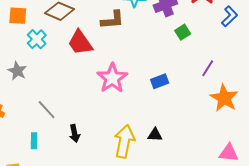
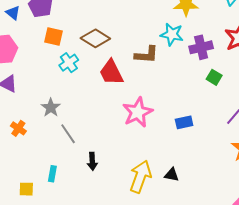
green square: (183, 32) -> (214, 77), turned -35
gray star: (17, 71) -> (51, 108), moved
cyan rectangle: (34, 141) -> (52, 174), moved

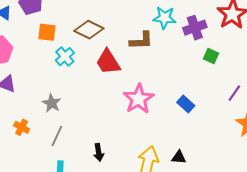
blue rectangle: (184, 122) -> (186, 104), turned 60
gray line: (68, 134) -> (57, 136), moved, turned 65

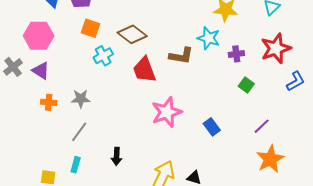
purple cross: (195, 28) -> (236, 54), size x0.7
gray star: (52, 103) -> (81, 99), turned 30
orange cross: (22, 127) -> (49, 102), moved, turned -35

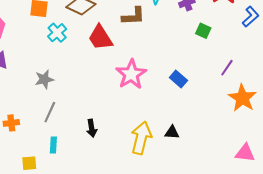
orange cross: (49, 102) -> (11, 123), moved

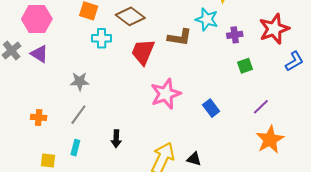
green square: (203, 31) -> (245, 66), turned 35
cyan cross: (57, 33) -> (102, 38), turned 30
red trapezoid: (100, 38) -> (143, 52), turned 44

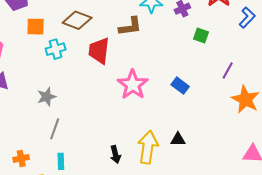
green square: (245, 66) -> (201, 36), turned -35
orange cross: (39, 117) -> (21, 158), moved
black arrow: (116, 139) -> (115, 154), moved

